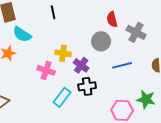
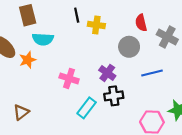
cyan semicircle: (22, 34) -> (43, 39), turned -30
yellow cross: (63, 53) -> (96, 25), moved

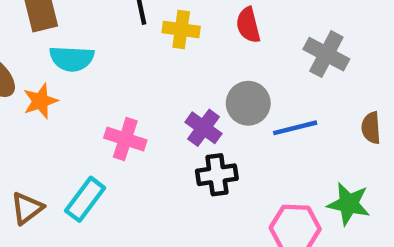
red semicircle: (141, 23) -> (248, 25), moved
gray circle: (129, 47) -> (248, 103), moved
cyan rectangle: (87, 108) -> (85, 199), moved

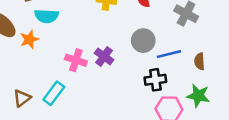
purple cross: (204, 128) -> (104, 56), moved
brown semicircle: (371, 128) -> (200, 61), moved
black cross: (217, 175) -> (155, 80), moved

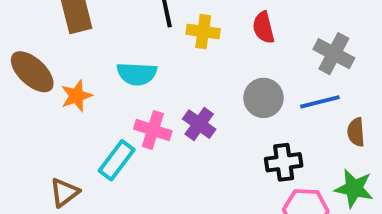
cyan semicircle: (46, 16) -> (137, 74), moved
blue line: (169, 54) -> (320, 102), moved
cyan rectangle: (54, 93) -> (117, 160), moved

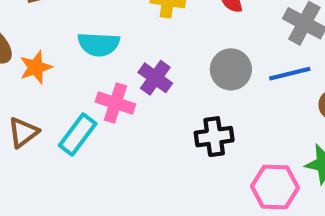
purple cross: (199, 124) -> (155, 78), moved
black cross: (284, 162) -> (214, 137), moved
brown triangle: (64, 192) -> (23, 132), moved

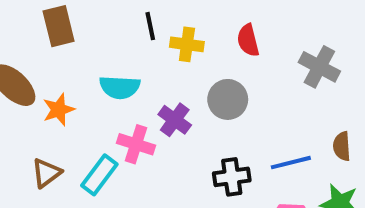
gray circle: (231, 69) -> (228, 99), moved
blue line: (290, 74) -> (291, 163), moved

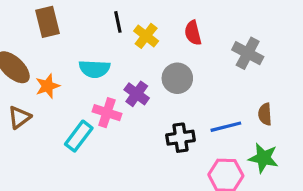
yellow cross: (187, 44) -> (146, 36), turned 30
brown triangle: (46, 173) -> (19, 117), moved

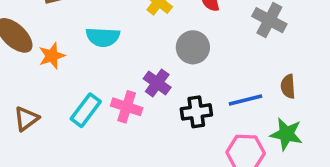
purple cross: (137, 94) -> (157, 83), moved
pink cross: (107, 113) -> (127, 107), moved
brown triangle: (19, 117) -> (26, 119), moved

